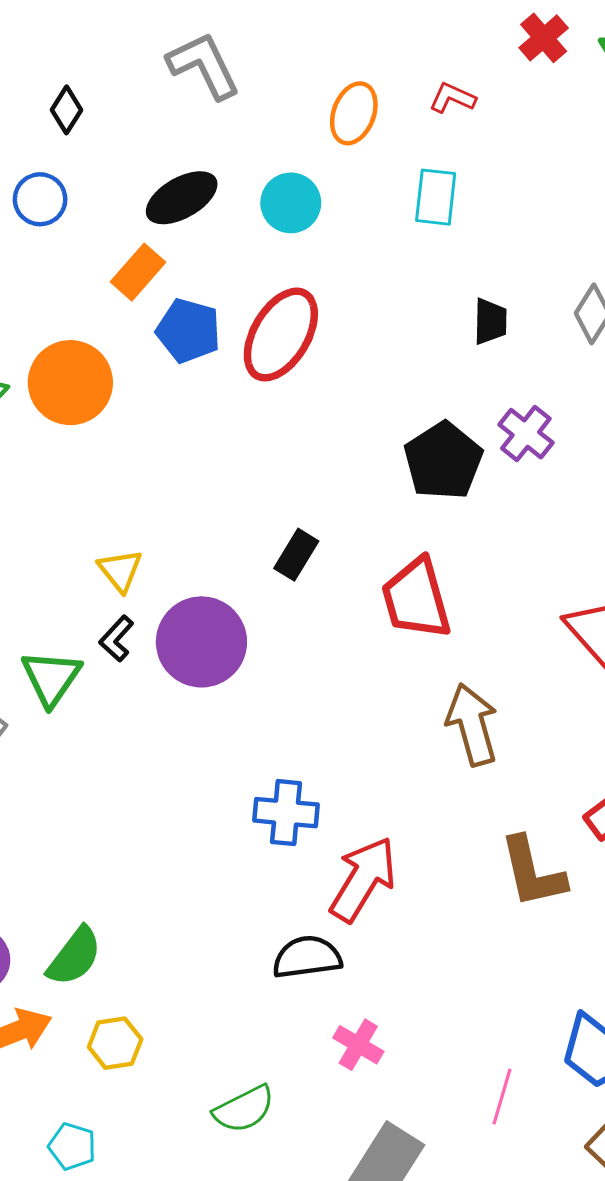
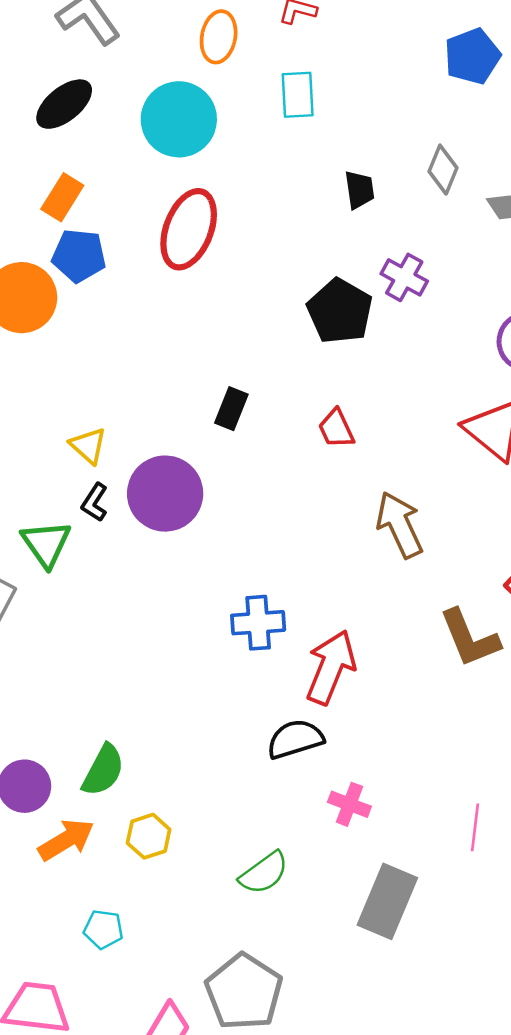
black ellipse: (182, 198) -> (64, 104), moved
cyan circle: (291, 203) -> (179, 119), size x1.5
blue pentagon: (188, 331) -> (79, 256), moved
red trapezoid: (416, 599) -> (336, 429), size x0.6
cyan pentagon: (72, 1146) -> (103, 929), moved

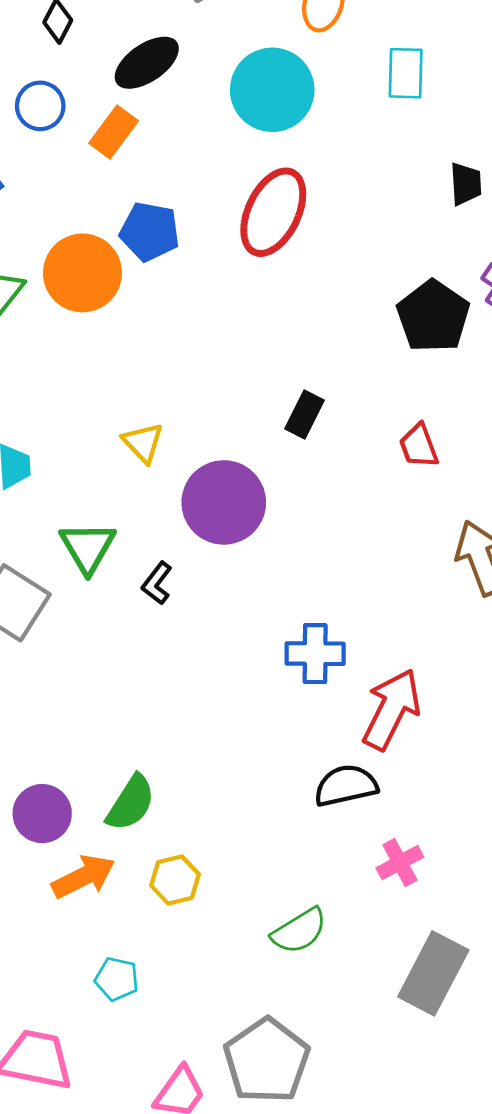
orange rectangle: (62, 197) -> (114, 132), moved
black L-shape: (95, 502) -> (157, 583), moved
pink cross: (349, 804) -> (400, 862), turned 36

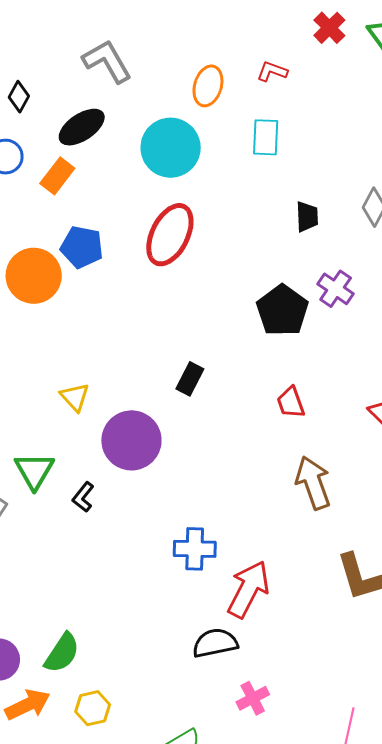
red trapezoid: (419, 446) -> (291, 403), moved

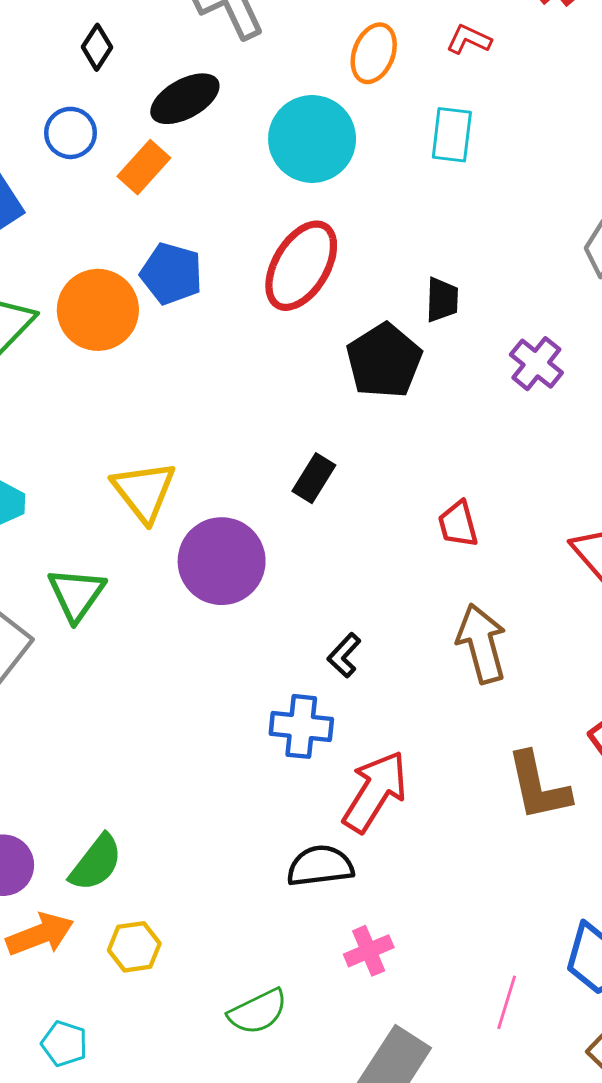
black trapezoid: (307, 217) -> (442, 300), moved
black pentagon: (282, 310) -> (384, 361), moved
yellow triangle: (75, 397) -> (144, 491), size x1.5
black L-shape: (83, 497) -> (344, 655), moved

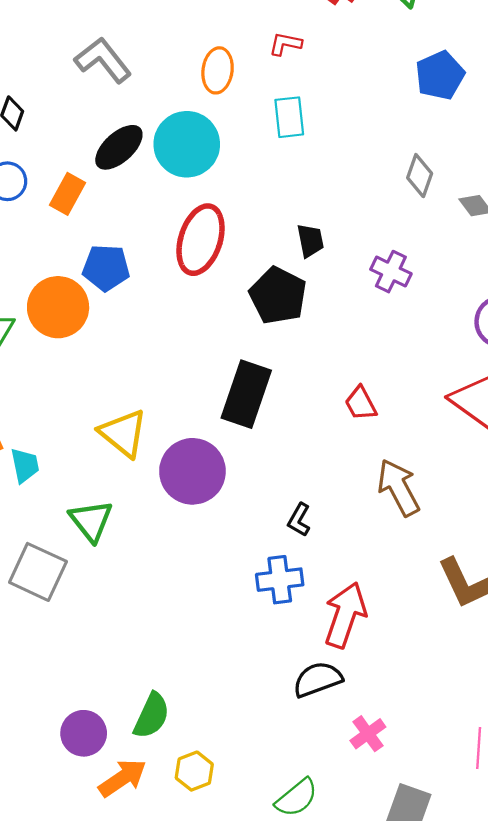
black ellipse: (185, 99) -> (119, 147), moved
black rectangle: (314, 478) -> (246, 394), size x1.8

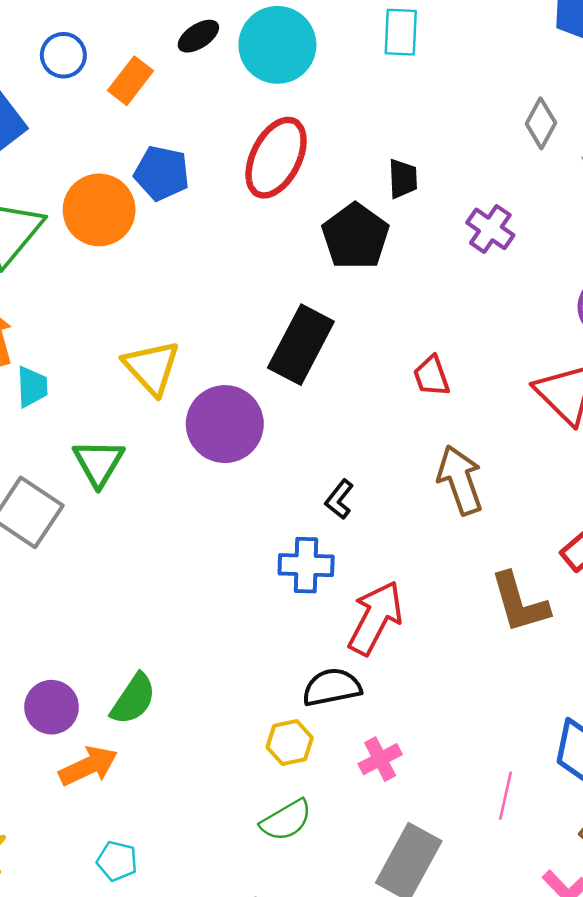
black ellipse: (119, 147) -> (198, 36), size x0.7
yellow hexagon: (194, 771) -> (290, 742), moved

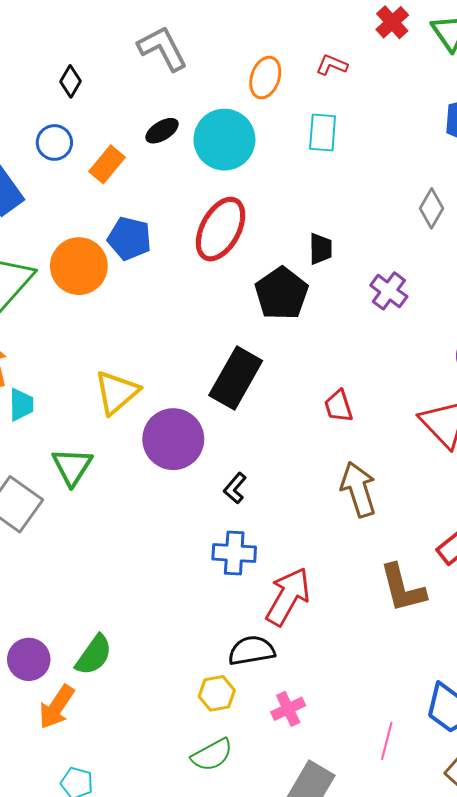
yellow triangle: (152, 367) -> (117, 392), turned 30
black L-shape: (339, 499) -> (235, 488), moved
orange arrow: (88, 766) -> (57, 707), turned 147

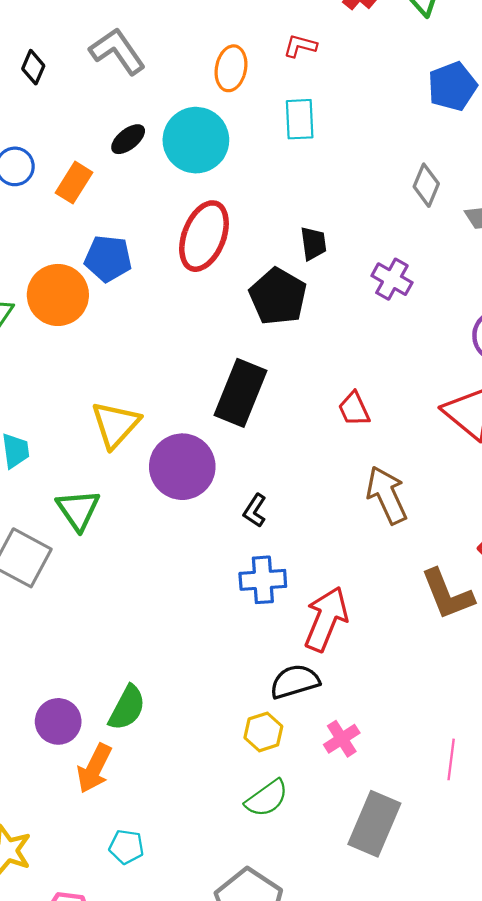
black diamond: (70, 81) -> (33, 67), moved

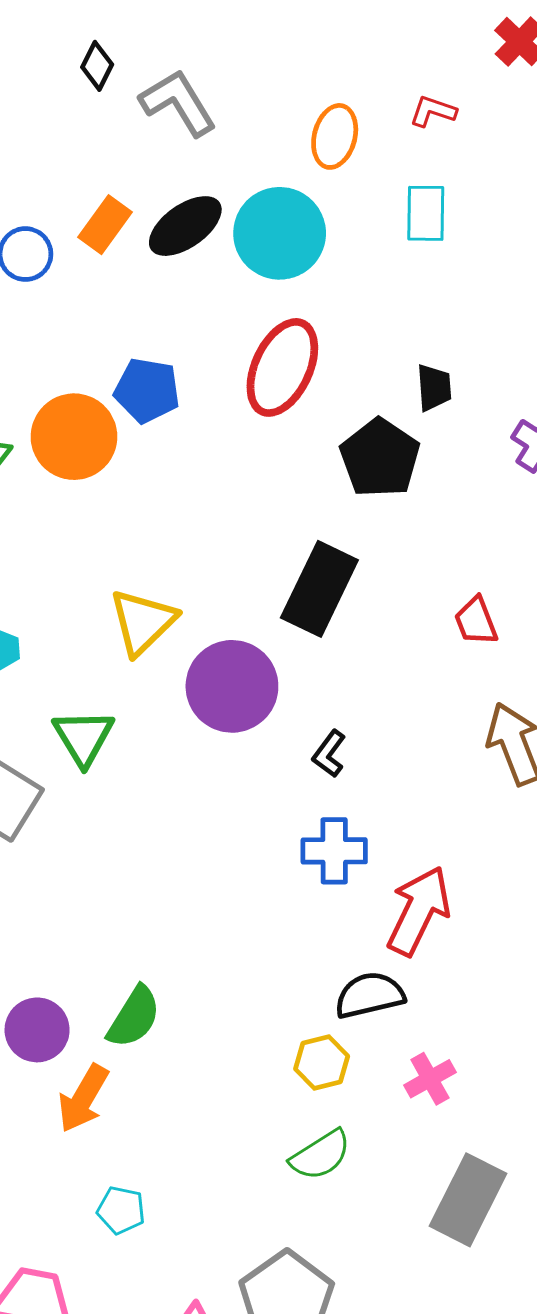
black diamond: (33, 67) -> (97, 66), moved
black ellipse: (128, 139) -> (185, 226), size x1.5
orange rectangle: (74, 183) -> (105, 225), moved

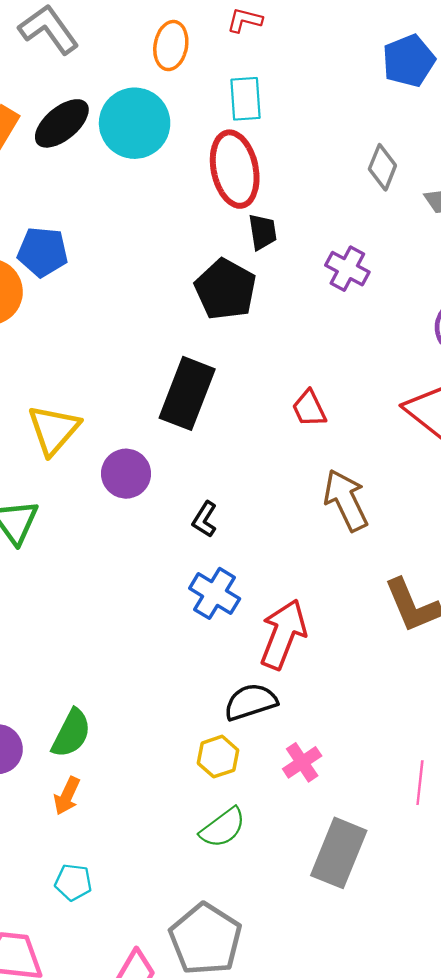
red ellipse: (282, 367) -> (235, 169), moved, turned -32
purple circle: (232, 686) -> (126, 474), size x0.7
blue cross: (334, 851) -> (215, 593), turned 36
orange arrow: (83, 1098) -> (67, 796), moved, size x0.7

